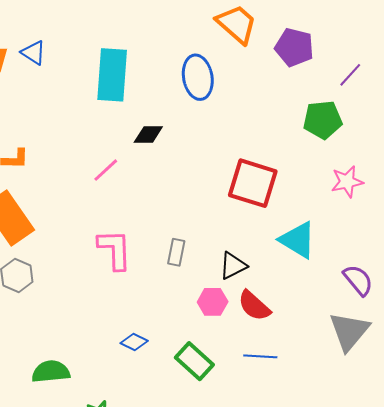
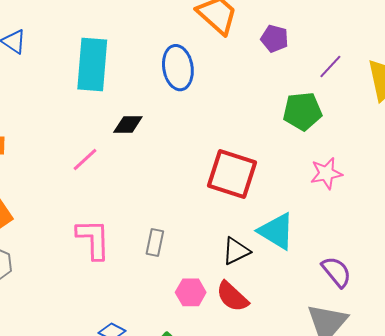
purple pentagon: (294, 47) -> (275, 39), size x0.7
black triangle: (233, 266) -> (236, 251), moved

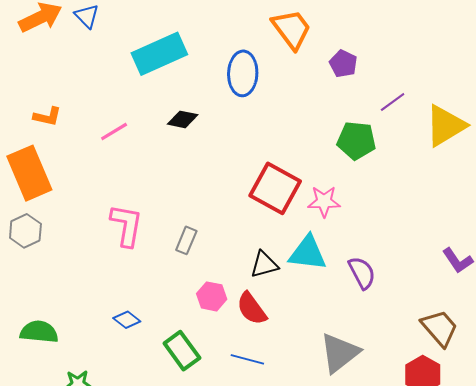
cyan rectangle: (92, 64) -> (159, 54), turned 50
pink line: (85, 160) -> (114, 131), moved
pink star: (326, 173) -> (324, 201), moved
cyan triangle: (276, 231) -> (308, 253), turned -36
purple semicircle: (336, 272) -> (362, 273), moved

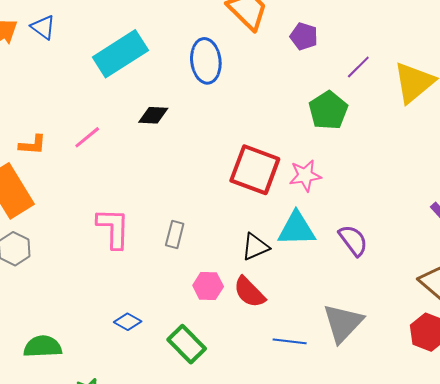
orange L-shape: (47, 117) -> (32, 145), moved
green pentagon: (356, 140) -> (328, 110), turned -30
blue line: (247, 359) -> (290, 341), moved

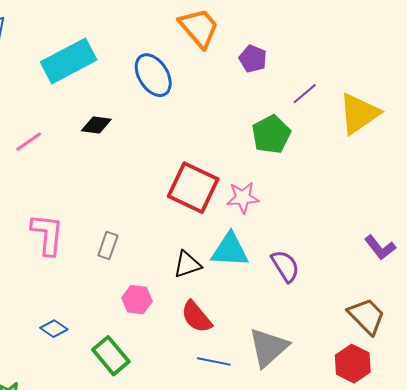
blue ellipse: (206, 61) -> (153, 75), turned -30
red semicircle: (249, 292) -> (196, 317), moved

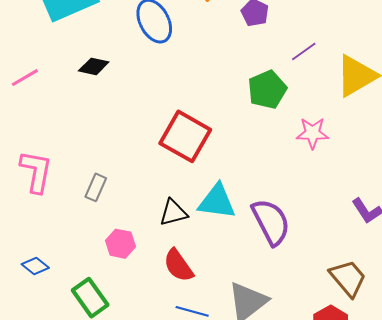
pink star: (243, 197) -> (312, 133), moved
purple semicircle: (285, 266) -> (271, 222), size x1.4

